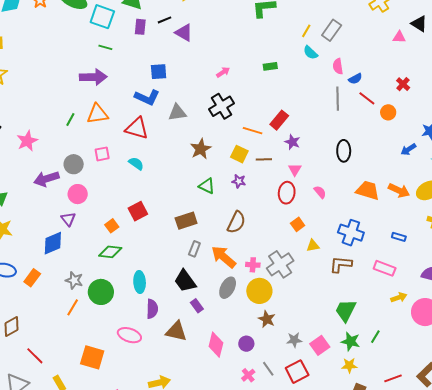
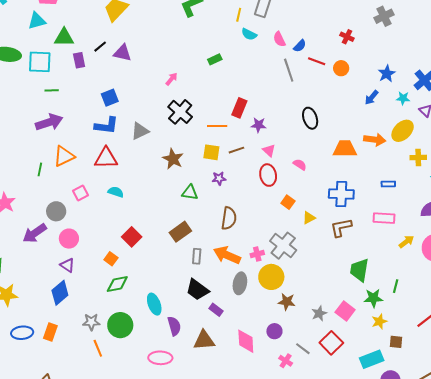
orange line: (73, 307) -> (98, 348), turned -36

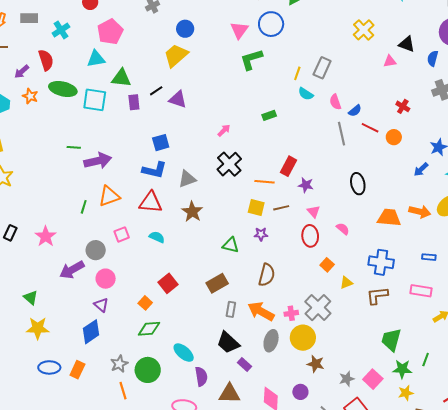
green line: (52, 90) -> (74, 147), moved
brown star: (173, 159) -> (192, 212), moved
cyan ellipse: (154, 304) -> (184, 353), turned -35
gray star: (91, 322) -> (119, 364), turned -30

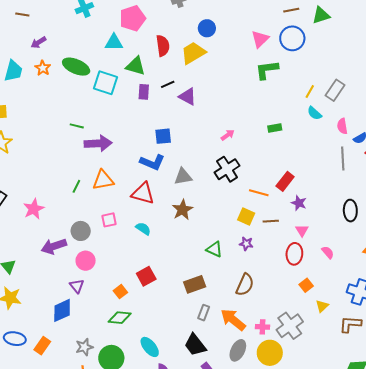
red semicircle: (46, 60) -> (163, 46), moved
yellow triangle: (346, 283) -> (322, 306), turned -32

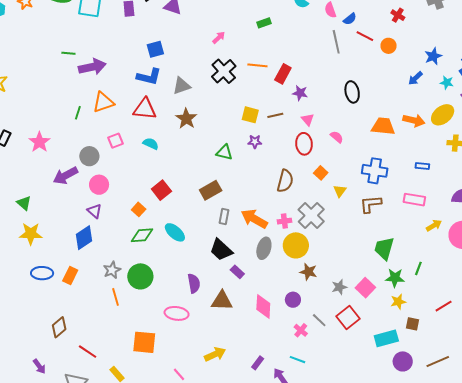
orange line: (259, 193) -> (257, 65), moved
brown semicircle: (245, 285) -> (285, 181), moved
cyan ellipse: (150, 347) -> (175, 232), moved

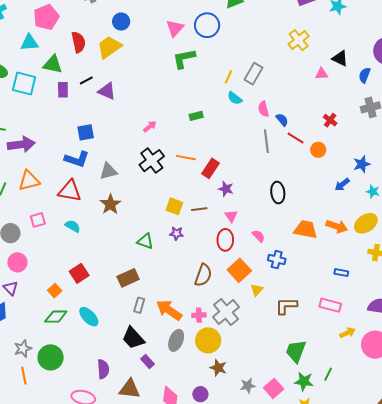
blue semicircle: (350, 19) -> (282, 120), turned -96
blue cross: (375, 171) -> (277, 260), moved, size x0.7
orange square: (321, 173) -> (239, 270), size x1.6

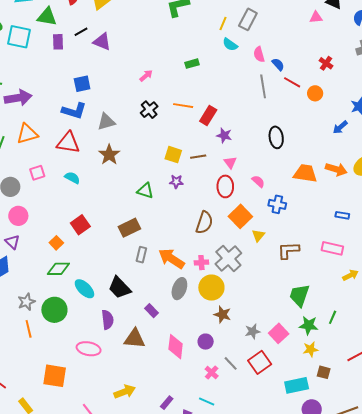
black cross: (152, 161) -> (149, 110), size x0.7
cyan ellipse: (89, 317) -> (84, 289), moved
black trapezoid: (133, 338) -> (119, 288), moved

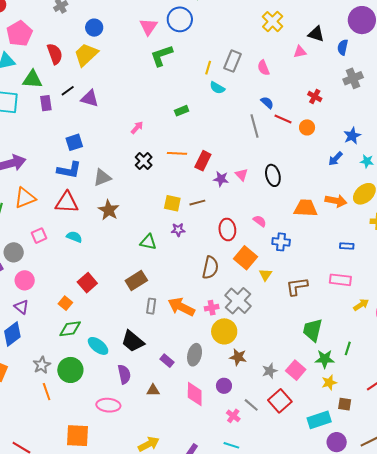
pink semicircle: (259, 54) -> (263, 68), moved
pink triangle: (230, 162) -> (242, 175), moved
gray ellipse: (179, 289) -> (195, 355), moved
brown triangle: (135, 339) -> (153, 390), size x0.6

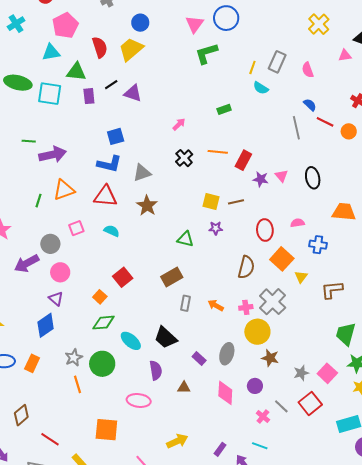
pink semicircle: (260, 221) -> (298, 223), turned -48
orange arrow: (181, 307) -> (216, 305), size x0.6

